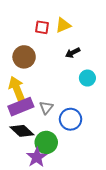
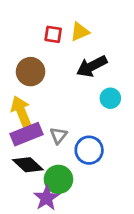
black arrow: (73, 53) -> (92, 66), size x1.6

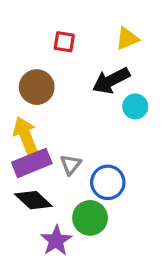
yellow triangle: (80, 32) -> (127, 39), moved
cyan circle: (110, 98) -> (135, 106), moved
green circle: (58, 179) -> (90, 218), moved

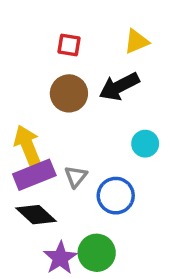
brown circle: (37, 87) -> (69, 93), moved
cyan circle: (135, 106) -> (145, 144), moved
green circle: (90, 218) -> (97, 253), moved

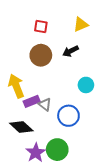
black arrow: (119, 87) -> (71, 51), size x0.7
purple rectangle: (34, 175) -> (32, 101), moved, size x0.7
gray triangle: (76, 177) -> (45, 104), turned -32

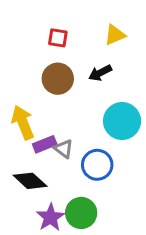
cyan circle: (86, 85) -> (122, 121), size x1.6

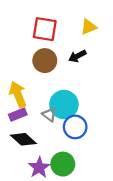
red square: (58, 38) -> (45, 29), size x1.6
cyan circle: (122, 121) -> (64, 104), moved
purple rectangle: (45, 144) -> (18, 115), moved

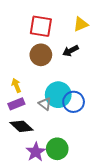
yellow arrow: (18, 94) -> (16, 85), size x0.6
blue circle: (75, 127) -> (74, 102), moved

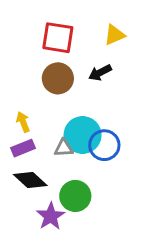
gray triangle: (45, 104) -> (64, 148), turned -40
green circle: (57, 149) -> (75, 196), moved

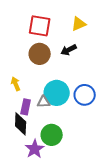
blue circle: (104, 145) -> (85, 95), moved
purple rectangle: (23, 148) -> (26, 107), moved, turned -56
black diamond: (30, 180) -> (21, 124), turned 50

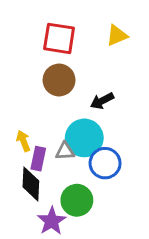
black arrow: (69, 50) -> (102, 101), moved
yellow arrow: (16, 84) -> (23, 141), moved
blue circle: (85, 95) -> (105, 163), moved

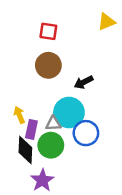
yellow triangle: (117, 35) -> (106, 22), moved
red square: (59, 38) -> (48, 31), size x0.7
green circle: (77, 200) -> (51, 145), moved

